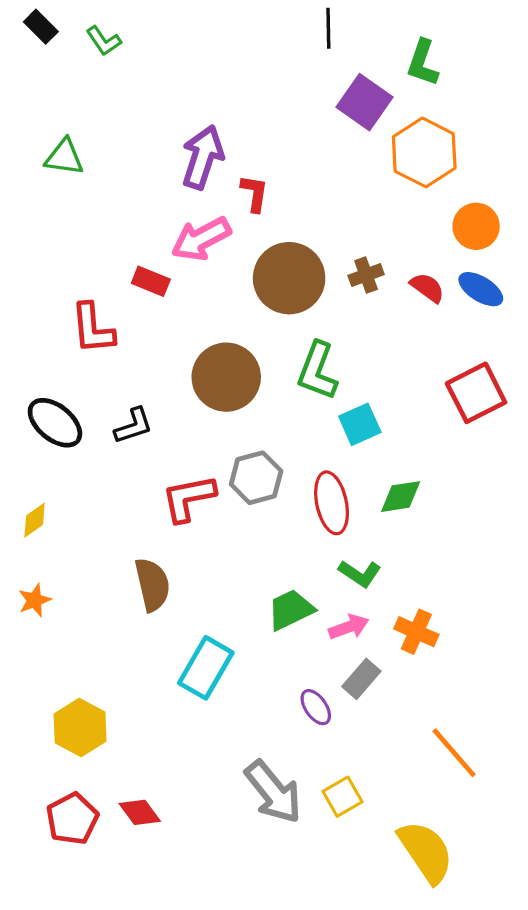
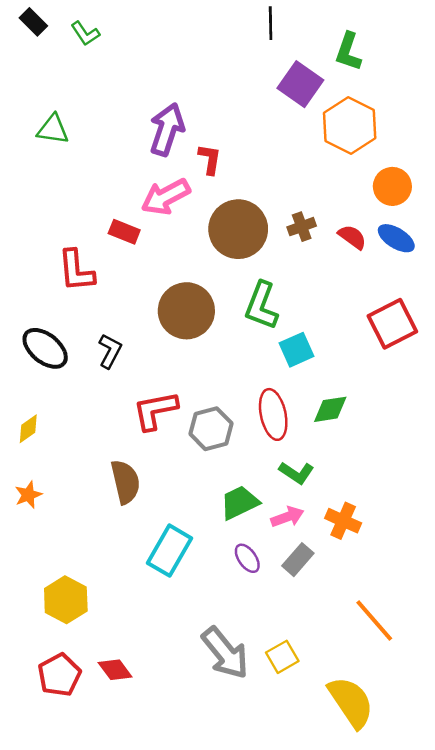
black L-shape: (134, 426) -> (110, 351), turned -44
gray hexagon: (256, 478) -> (211, 429), moved
purple ellipse: (316, 707) -> (247, 558), moved

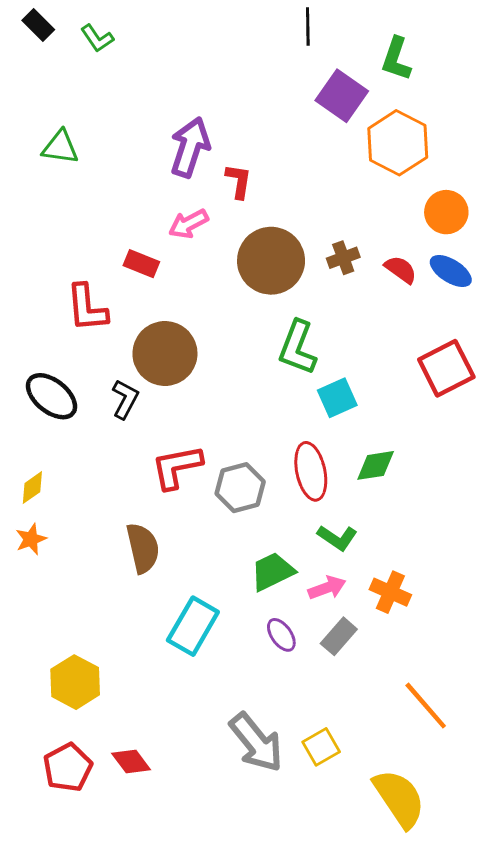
pink arrow: (166, 197) -> (189, 224), size x0.7
brown circle: (186, 311) -> (165, 354), moved
orange star: (28, 495) -> (31, 539), moved

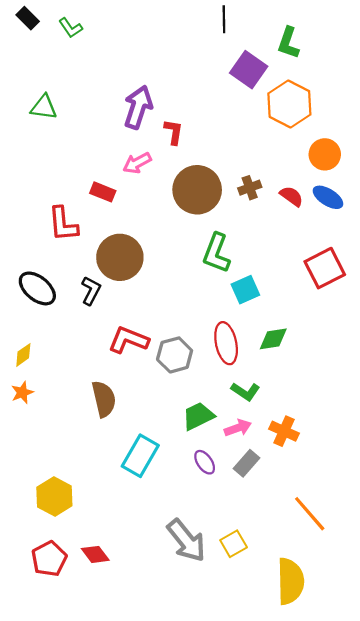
red L-shape: (177, 467) -> (128, 340), turned 33
yellow semicircle: (399, 798) -> (290, 581), turned 33

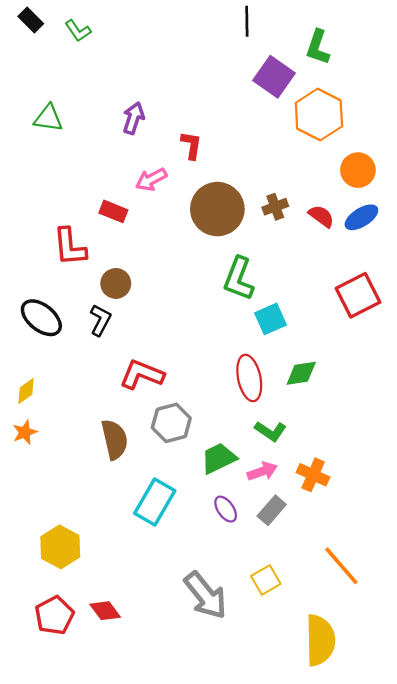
purple arrow: (138, 107) -> (133, 118), moved, size x0.7
blue ellipse: (328, 197) -> (361, 217), turned -64
brown circle: (120, 257) -> (116, 283), moved, size x0.6
gray hexagon: (175, 355) -> (171, 423), moved
yellow square: (234, 544) -> (266, 580), moved

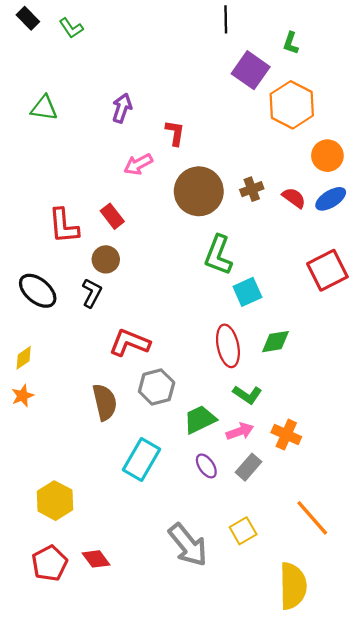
green L-shape: (318, 47) -> (291, 43), size x0.7
red rectangle: (113, 211) -> (112, 216), moved, turned 30

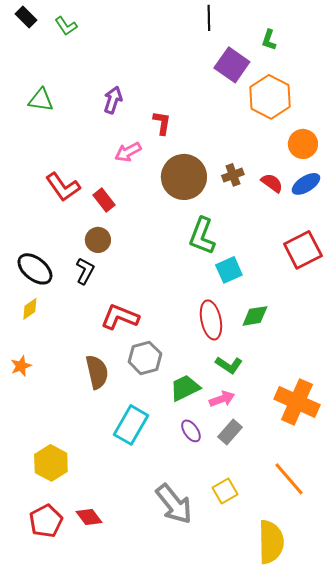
red L-shape: (64, 226) -> (63, 187), moved, turned -30
yellow diamond: (24, 358) -> (30, 309), moved
orange cross: (286, 435) -> (297, 402), moved, size x1.6

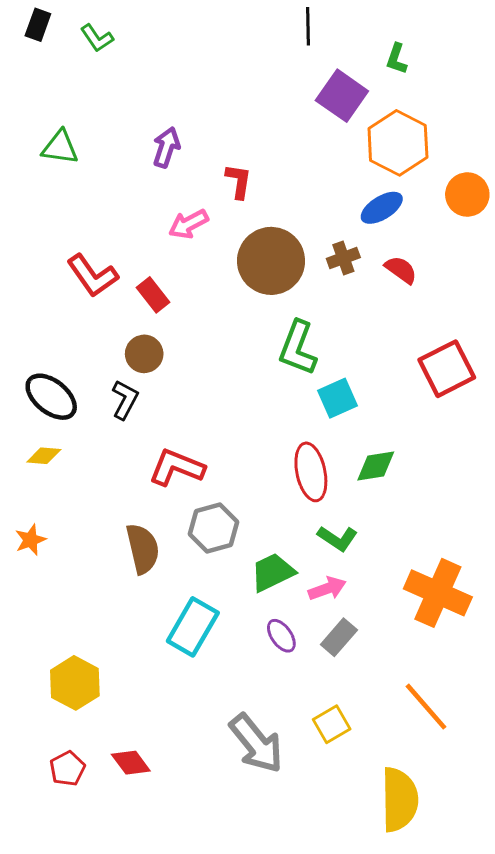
black rectangle: (26, 17) -> (38, 25), turned 65
orange circle: (303, 144) -> (467, 195), moved
blue ellipse: (306, 184) -> (382, 208), moved
yellow diamond: (30, 309) -> (44, 456), turned 40
red pentagon: (46, 521) -> (67, 769), size x0.7

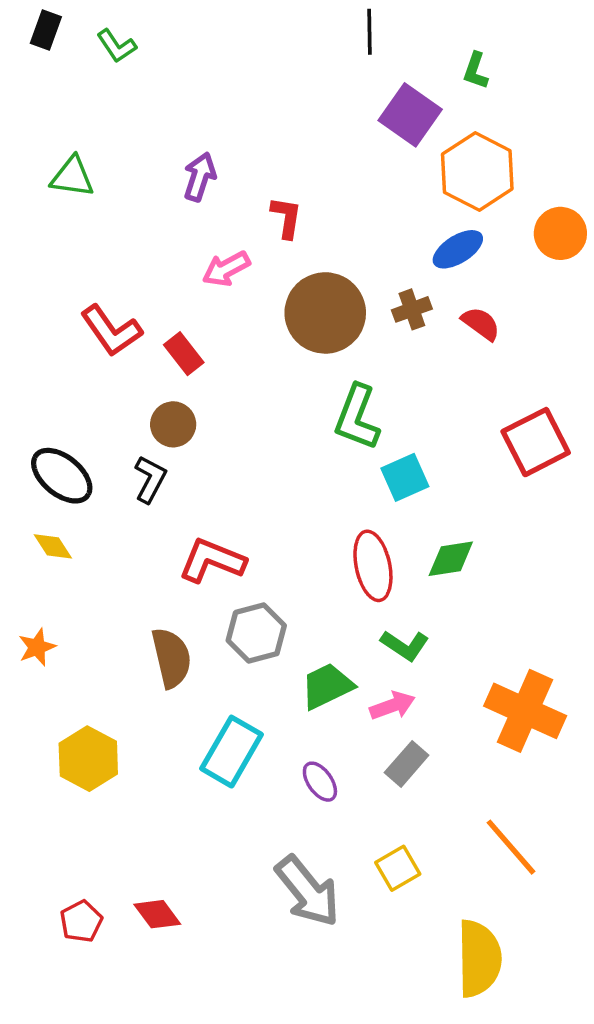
yellow diamond: (44, 456) -> (53, 546), turned 52
purple ellipse: (281, 636) -> (320, 782), moved
yellow hexagon: (75, 683) -> (88, 759), moved

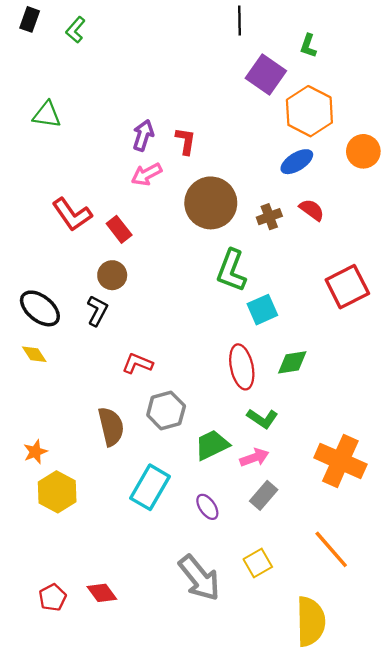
green L-shape: (117, 46) -> (75, 30), turned 75
purple arrow: (200, 177) -> (143, 135), moved
brown cross: (412, 309) -> (269, 217), moved
red L-shape: (212, 561) -> (137, 363), size x0.7
orange star: (37, 647) -> (35, 452), moved

